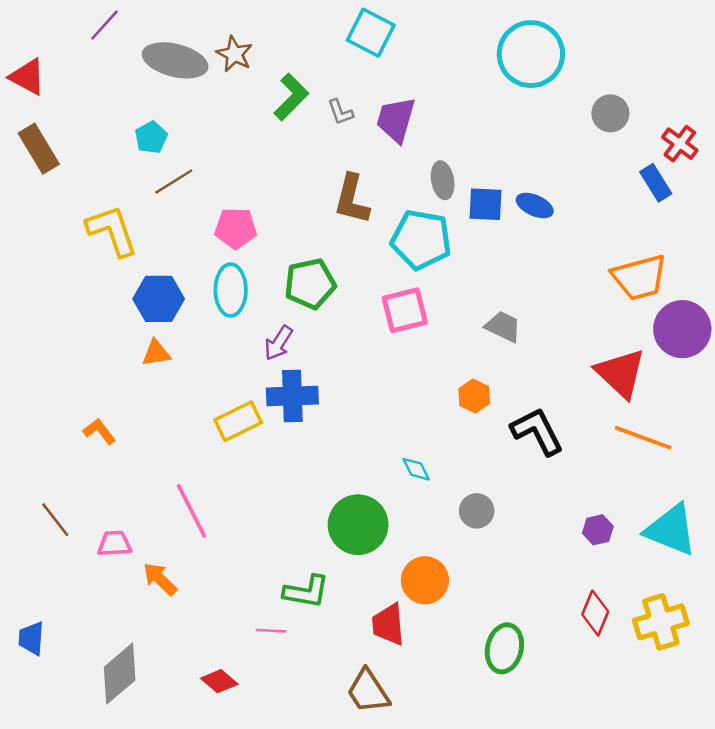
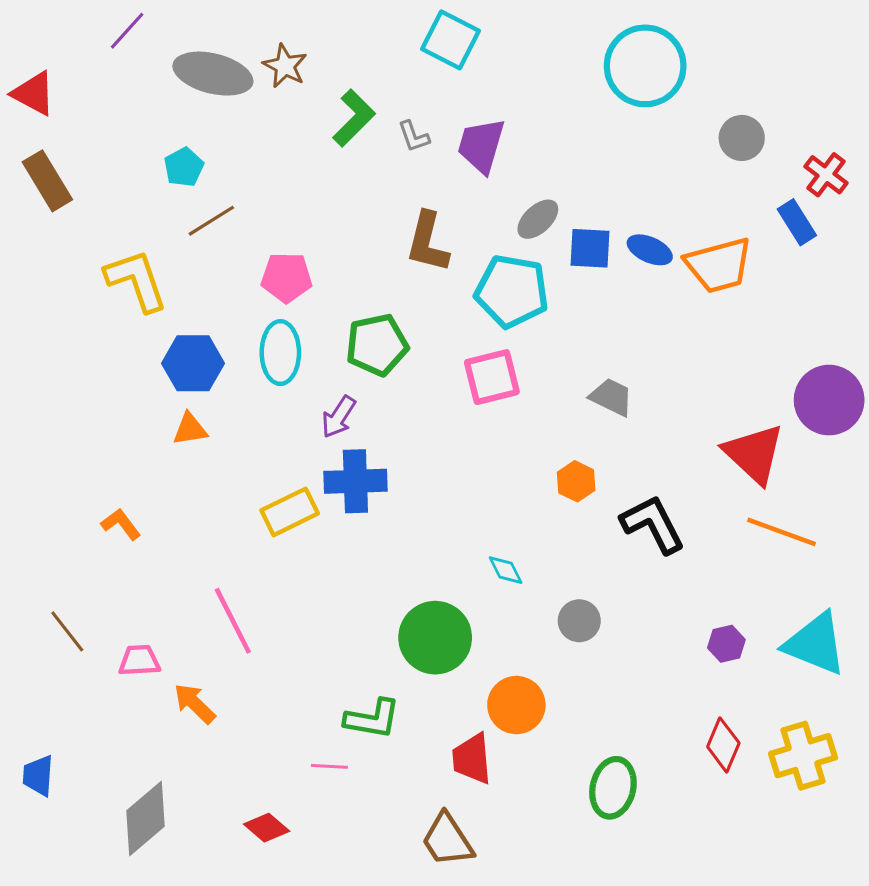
gray ellipse: (443, 180) -> (538, 219), turned 57
orange trapezoid: (639, 277) -> (719, 265), moved

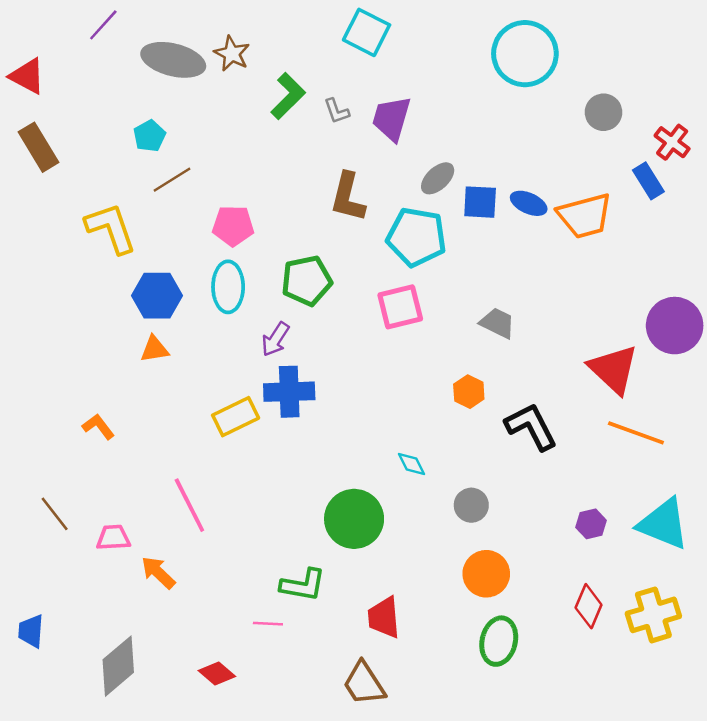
orange circle: (516, 705) -> (486, 574), moved

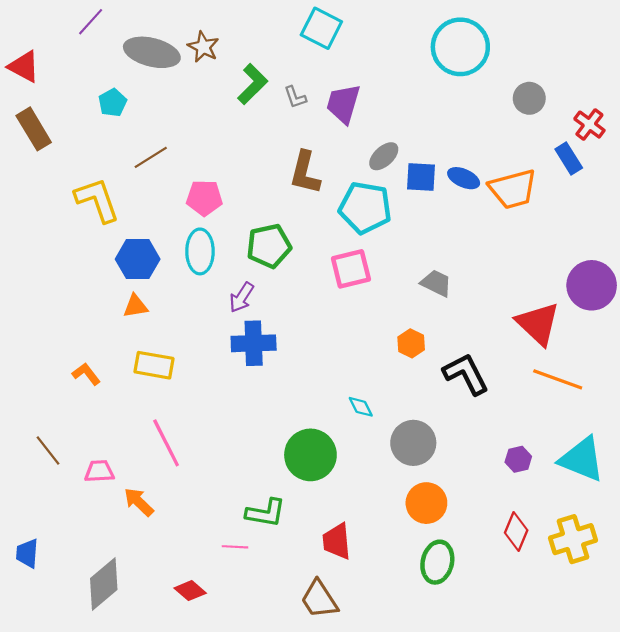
cyan pentagon: (149, 136) -> (112, 103), moved
yellow rectangle: (236, 417) -> (154, 365), moved, turned 36
gray circle: (471, 505) -> (413, 443), size x1.5

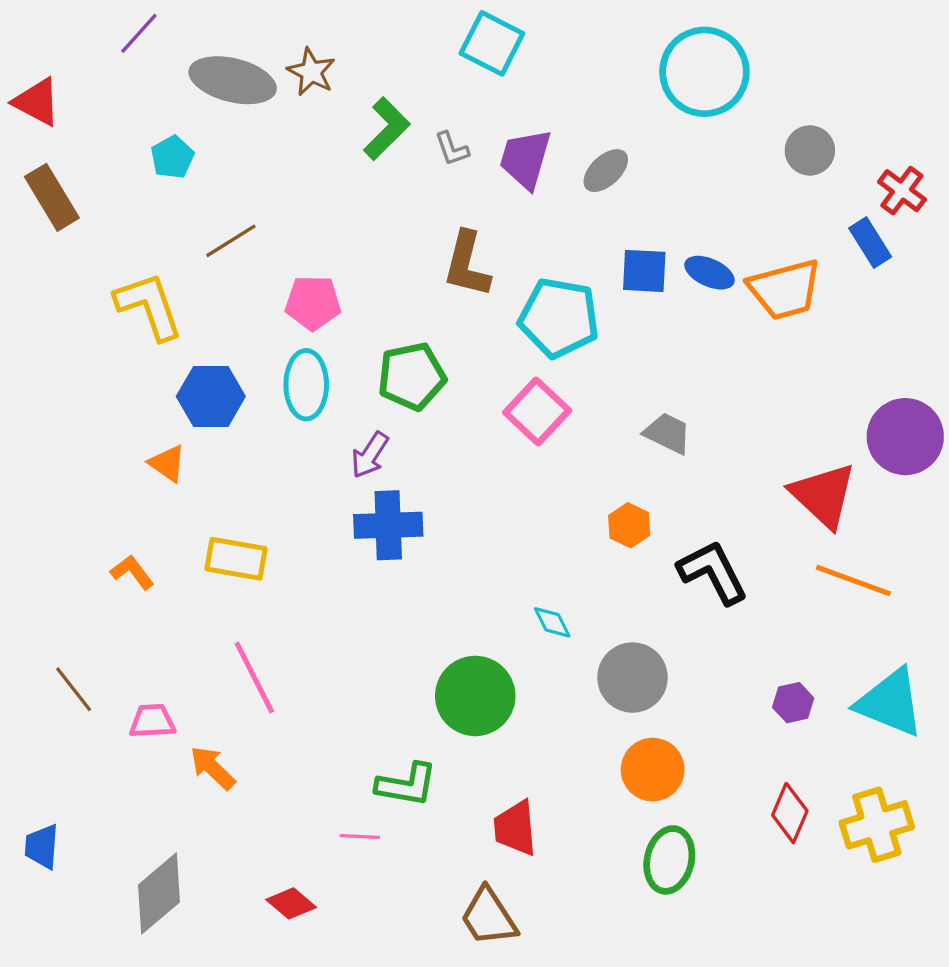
gray ellipse: (384, 156) -> (606, 171), moved
pink square: (351, 269) -> (537, 411), turned -33
orange triangle: (135, 306) -> (167, 463), moved, turned 44

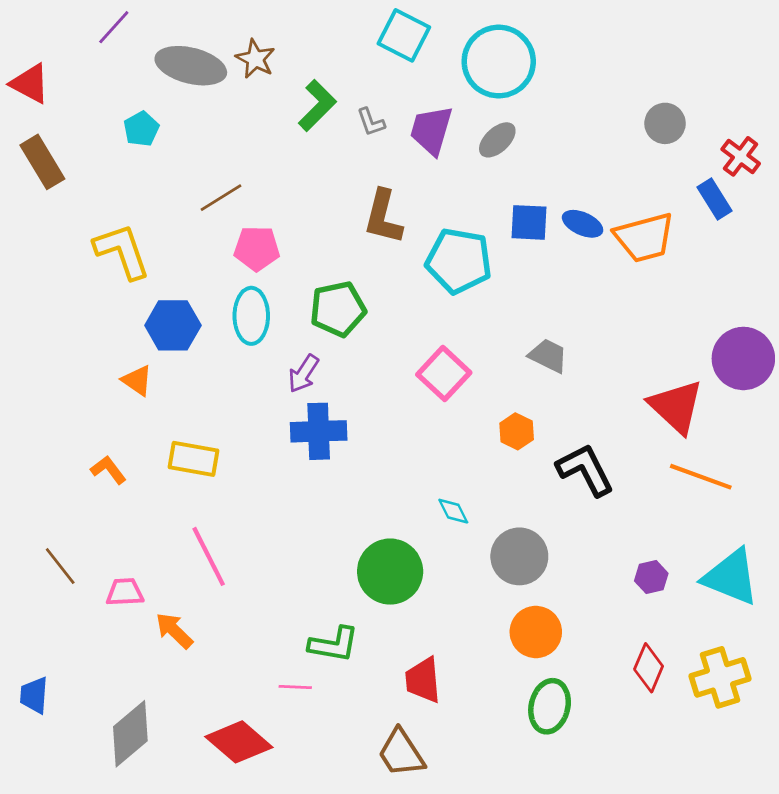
cyan circle: (704, 72) -> (499, 62), moved
brown line: (231, 241) -> (221, 198), moved
pink square: (537, 411) -> (444, 374), moved
red diamond: (291, 903) -> (239, 742), size x1.6

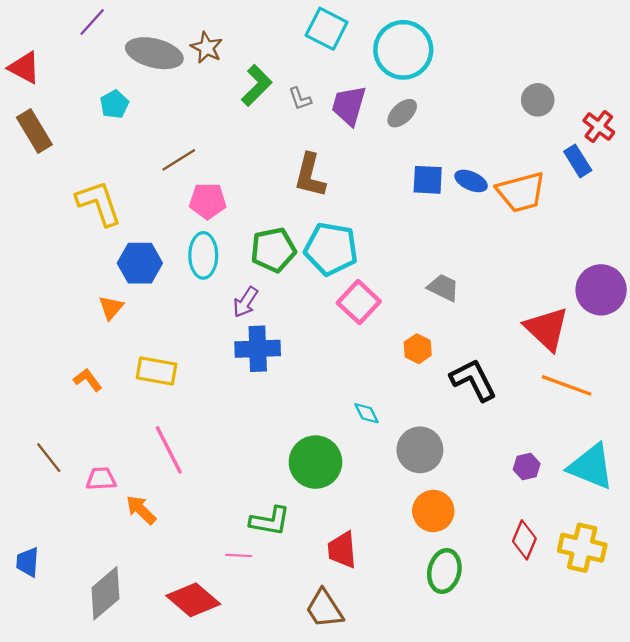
cyan pentagon: (459, 261) -> (331, 249), moved
orange triangle: (137, 380) -> (111, 308), turned 36
yellow cross: (720, 677) -> (582, 548), turned 30

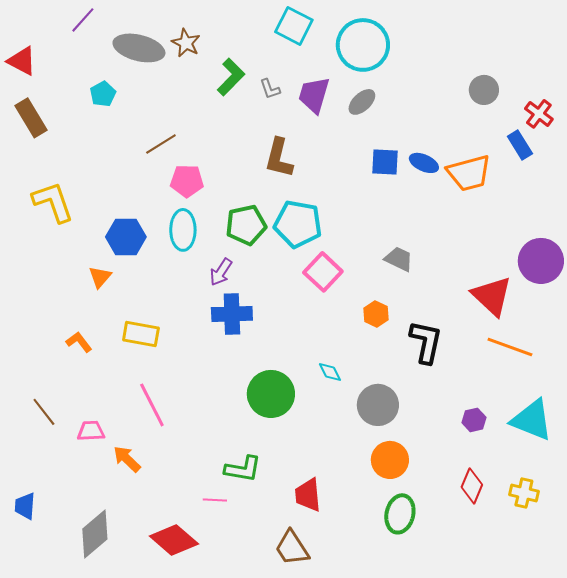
yellow L-shape: (99, 203) -> (53, 202), moved
black L-shape: (473, 380) -> (426, 342), turned 39
green circle: (315, 462) -> (271, 394), moved
yellow cross: (582, 548) -> (524, 493), size x0.7

